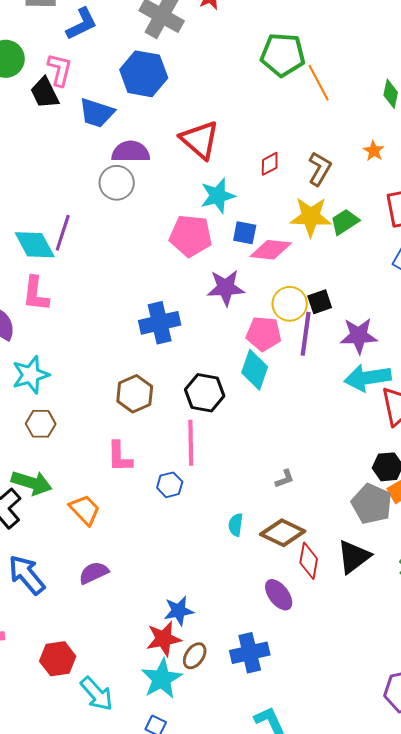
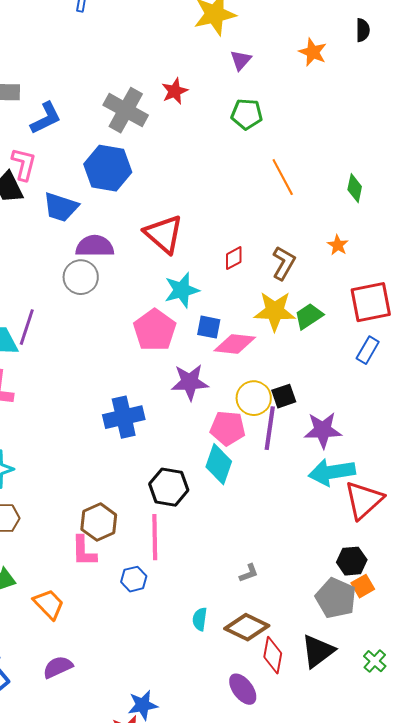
green pentagon: (283, 55) -> (247, 114), moved, size x0.7
pink pentagon: (191, 236) -> (155, 330), turned 30
brown hexagon: (135, 394) -> (99, 522), moved

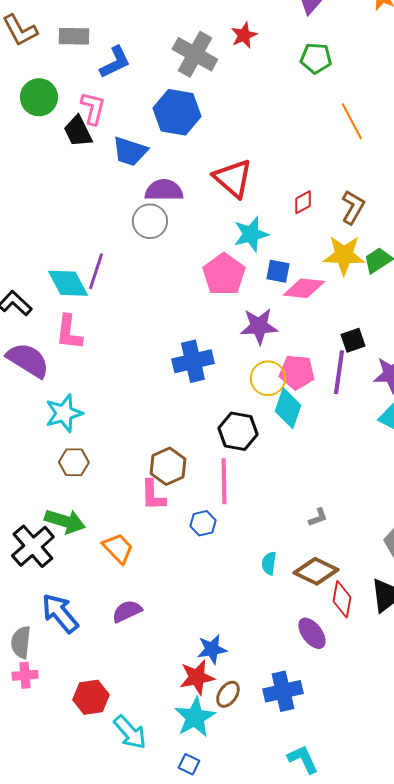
yellow circle: (254, 398) -> (268, 378), moved

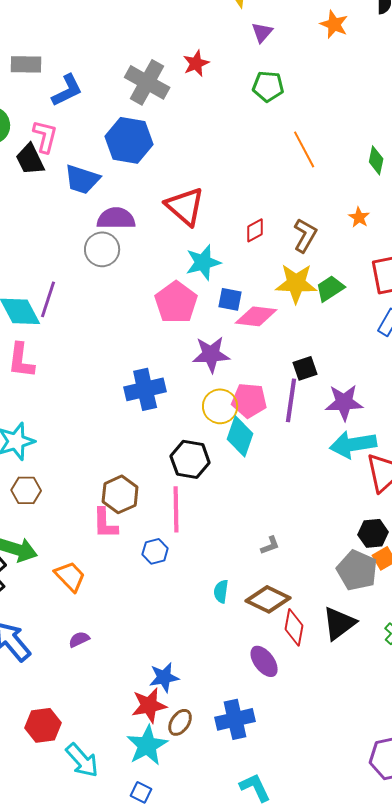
purple semicircle: (127, 611) -> (79, 639), size x0.7

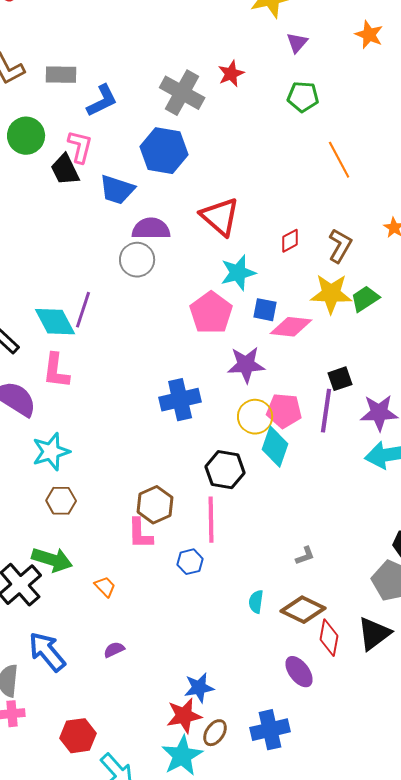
orange trapezoid: (70, 576) -> (105, 587), size x0.7

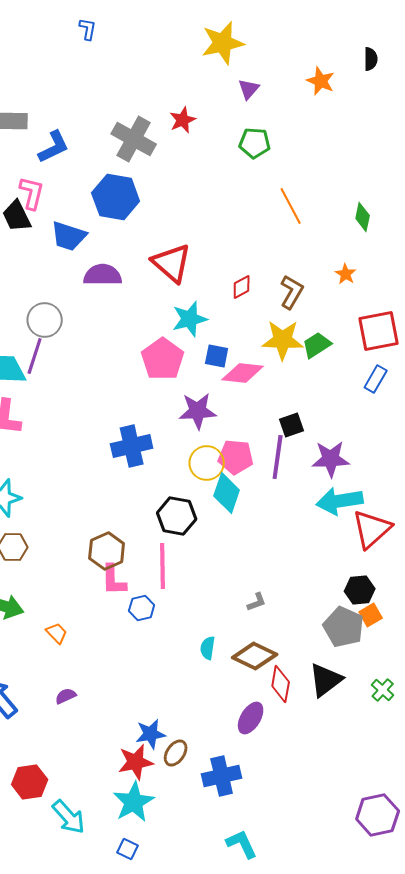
gray circle: (137, 260) -> (45, 320), moved
pink L-shape: (140, 534) -> (114, 580), moved
purple ellipse: (299, 672) -> (251, 718), turned 68
brown ellipse: (215, 733) -> (176, 753), moved

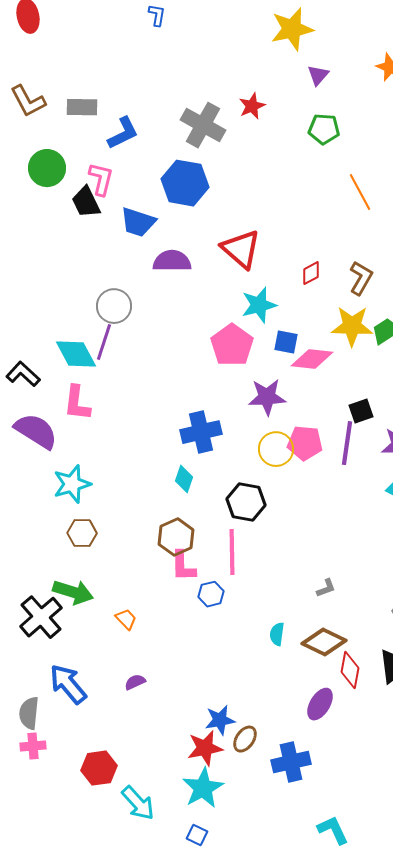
cyan diamond: (227, 493) -> (184, 479), moved, size x0.7
cyan L-shape: (242, 844) -> (333, 830), moved

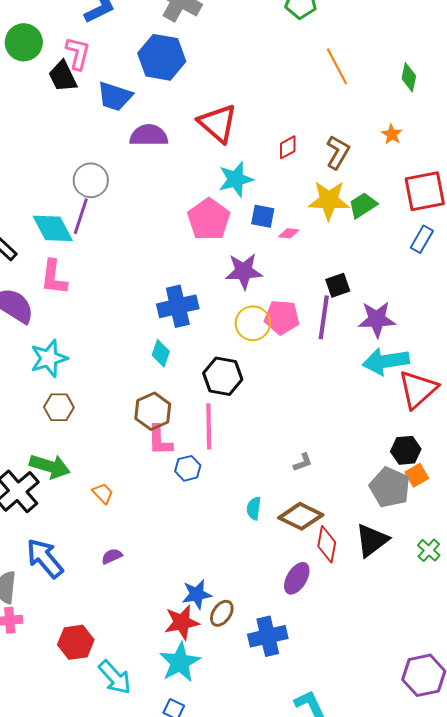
pink diamond: (312, 359) -> (289, 233), size x0.5

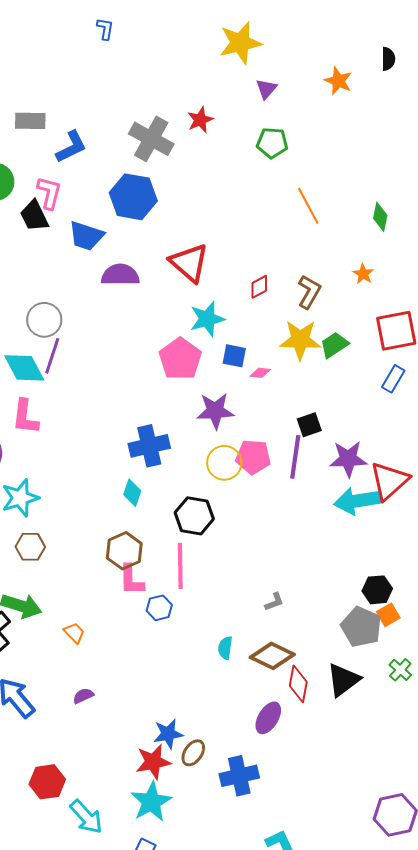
gray circle: (91, 180) -> (44, 320), moved
red triangle: (418, 389) -> (389, 481), moved
green cross: (429, 550) -> (400, 670), moved

